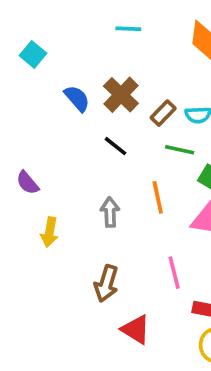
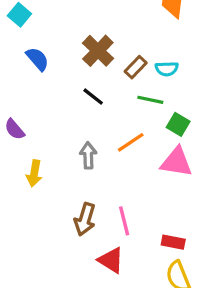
blue semicircle: (77, 98) -> (37, 59), moved
orange line: (158, 197) -> (131, 142), turned 68
pink line: (174, 273) -> (124, 221), moved

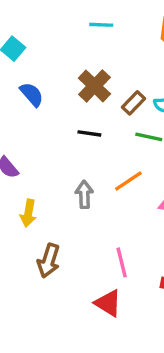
black line: (93, 97) -> (89, 133), turned -30
brown arrow: (85, 219) -> (49, 261), moved

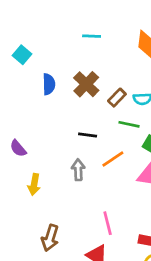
blue semicircle: (32, 94) -> (49, 84), moved, turned 40
black line: (89, 133) -> (88, 135), moved
brown arrow: (49, 261) -> (50, 238), moved

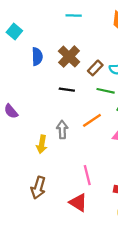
black line: (88, 135) -> (67, 90), moved
yellow arrow: (34, 184) -> (42, 144), moved

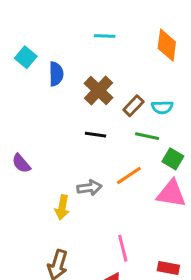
blue semicircle: (37, 57) -> (56, 74), moved
gray arrow: (62, 130) -> (89, 188), turned 84

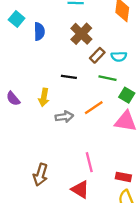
brown cross: (99, 91) -> (81, 34), moved
yellow arrow: (62, 207) -> (44, 97), moved

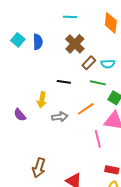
cyan square: (17, 19) -> (18, 40), moved
purple semicircle: (13, 99) -> (20, 115), moved
pink line: (89, 162) -> (98, 139), moved

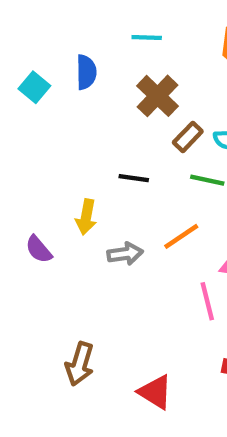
blue semicircle: (38, 42) -> (86, 72), moved

